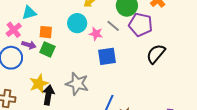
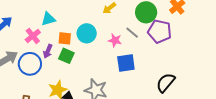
cyan circle: (77, 23) -> (87, 33), moved
purple arrow: (29, 45) -> (48, 51), turned 96
black semicircle: (156, 54) -> (166, 83), moved

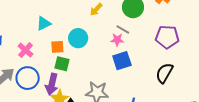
cyan triangle: (48, 19) -> (44, 23), moved
purple pentagon: (160, 31) -> (167, 37), moved
pink star: (115, 40) -> (117, 40), moved
purple arrow: (48, 51) -> (52, 84), moved, size x1.5

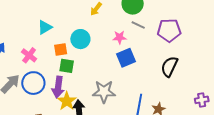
gray line: (123, 30) -> (138, 25), moved

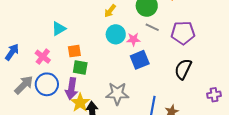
cyan circle: (80, 39) -> (116, 34), moved
purple cross: (202, 100) -> (214, 95), moved

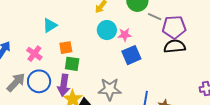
gray line: (152, 27) -> (155, 17), moved
black semicircle: (183, 69) -> (175, 46), moved, turned 60

